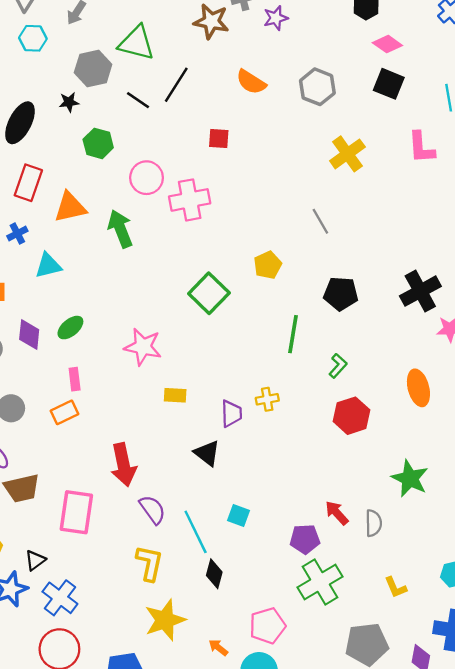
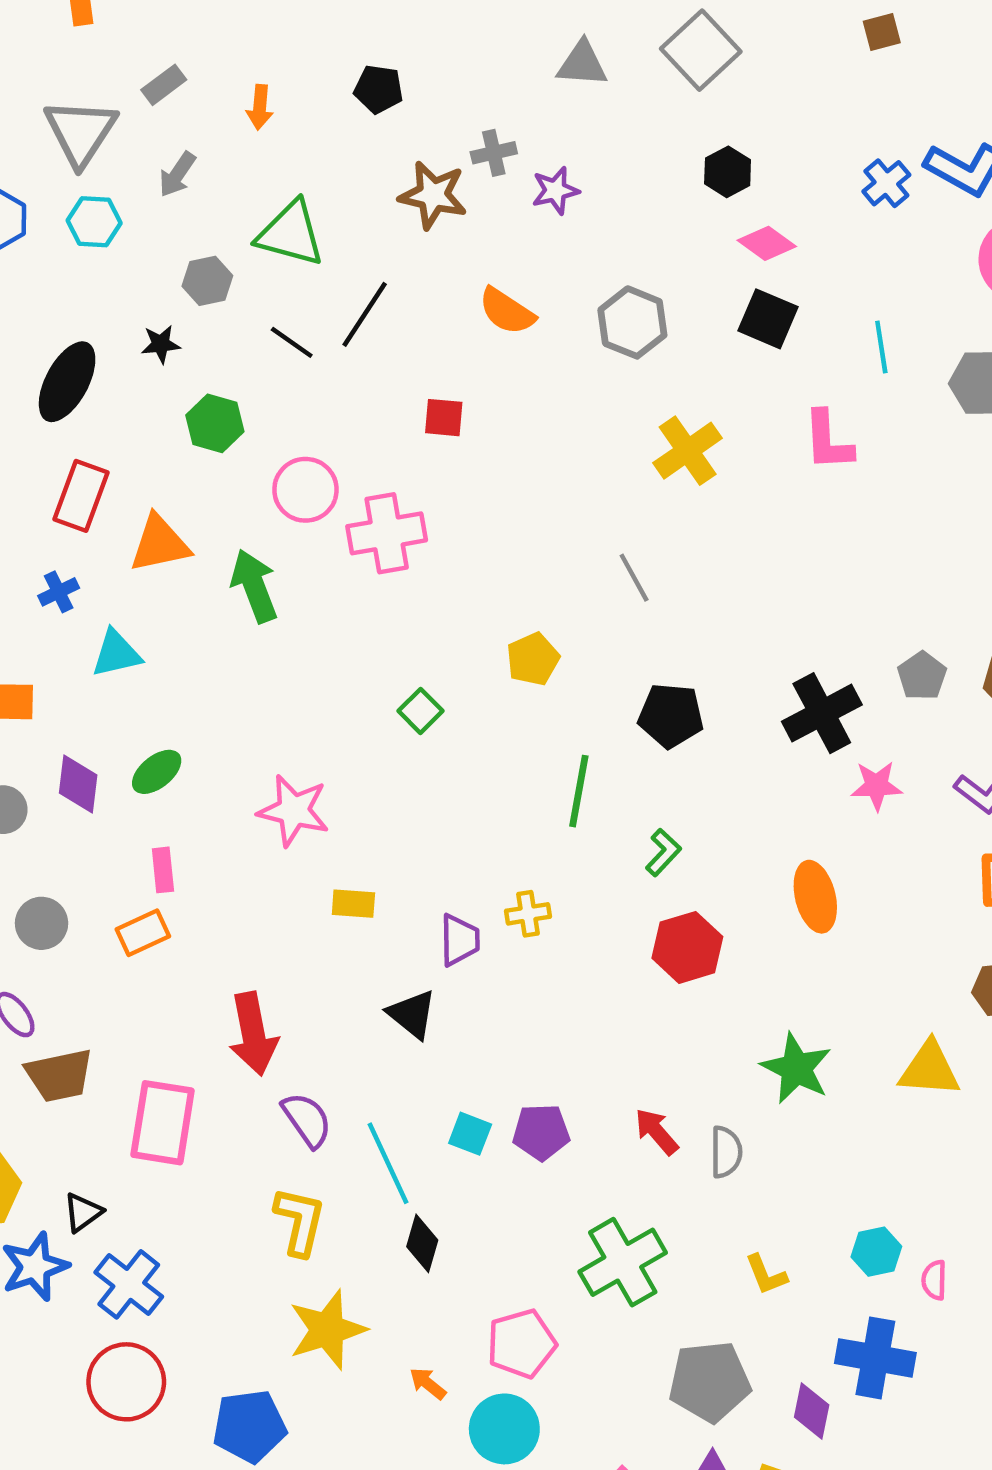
gray hexagon: (93, 68) -> (207, 281), size x0.7
green square: (209, 293) -> (420, 711), size x0.6
purple pentagon: (305, 539) -> (541, 1132), moved

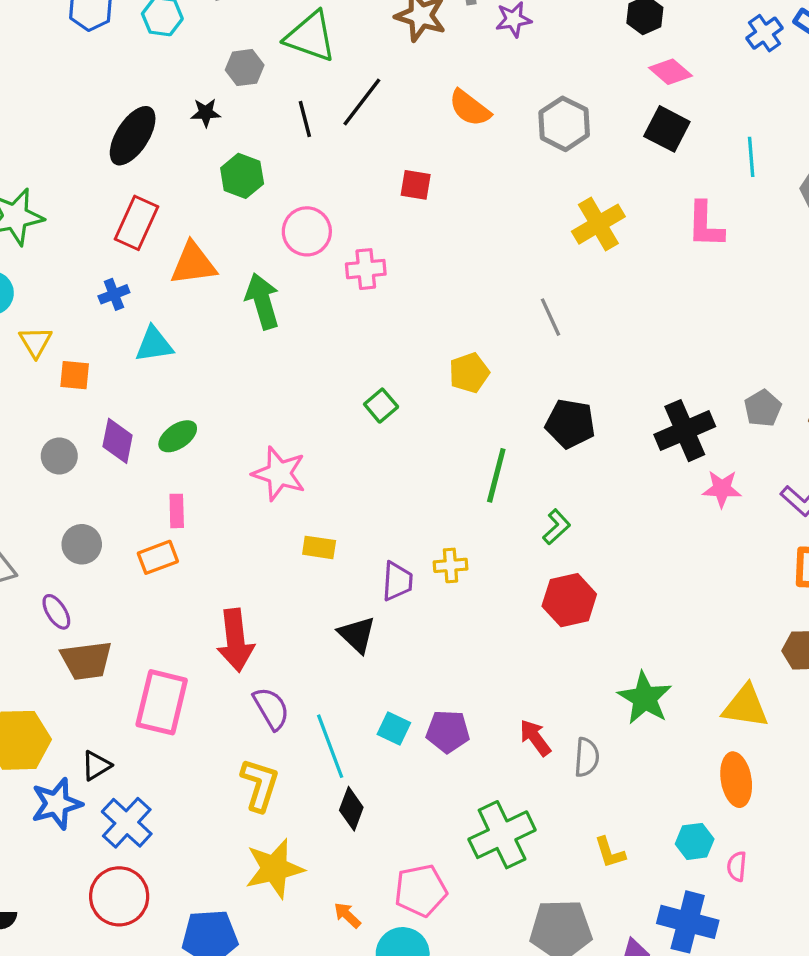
black line: (292, 342) -> (305, 119), turned 36
pink cross: (387, 533) -> (366, 269), size x0.7
orange ellipse: (815, 897) -> (736, 780), moved

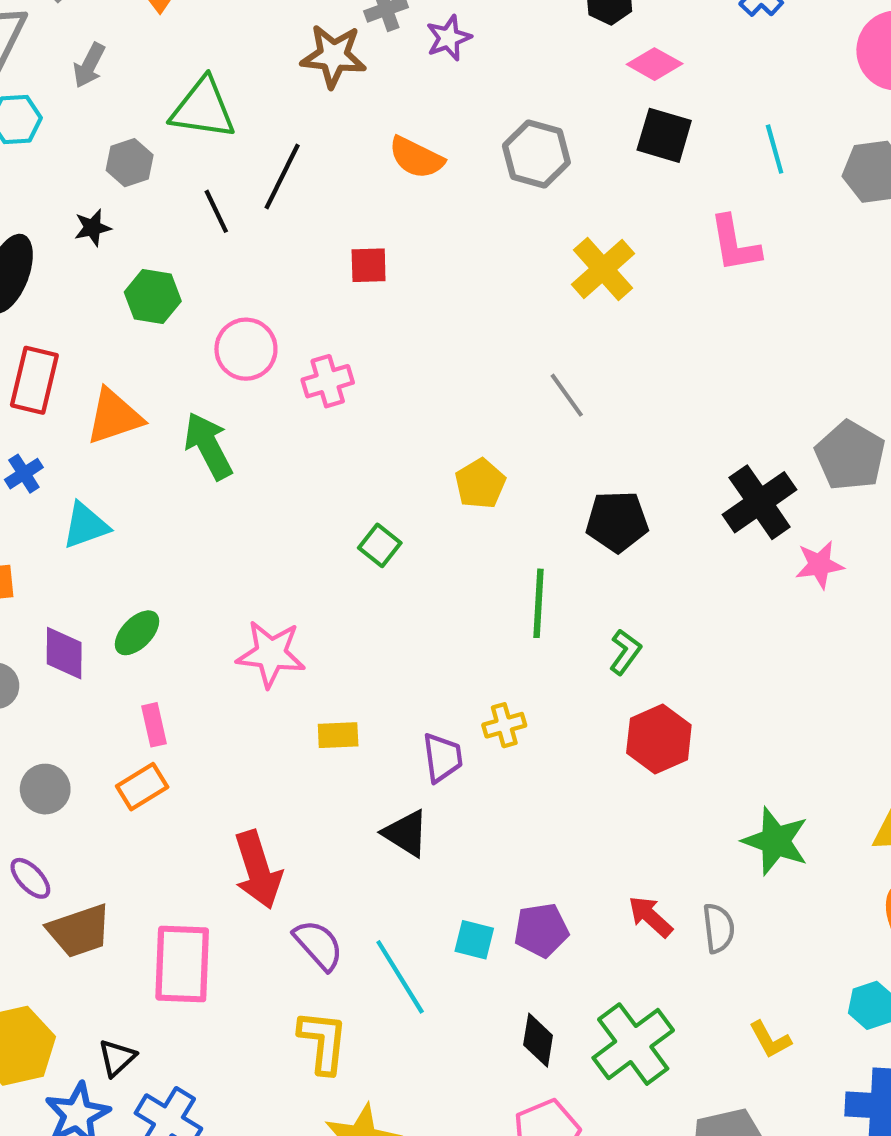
gray pentagon: (763, 408) -> (850, 456), size x1.5
black diamond: (351, 809) -> (538, 1040), moved

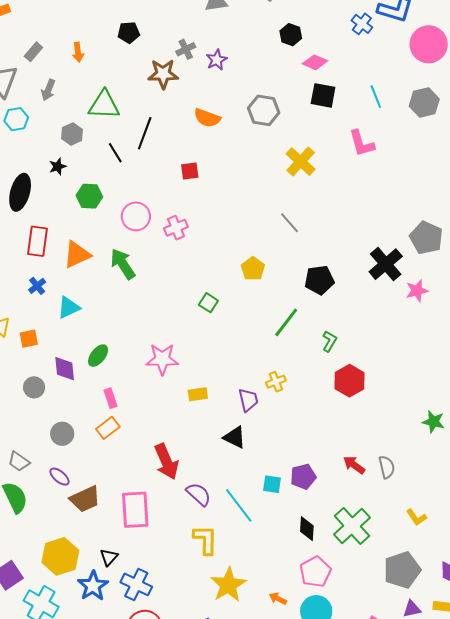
green line: (539, 603) -> (286, 322), turned 40
green star: (776, 841) -> (433, 422), moved, size x0.7

